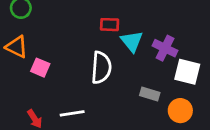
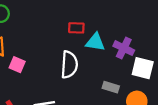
cyan triangle: (132, 41) -> (95, 42), turned -42

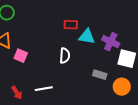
white semicircle: (69, 65) -> (65, 56), size x0.7

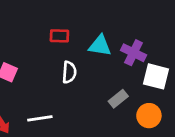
red rectangle: (71, 25) -> (59, 36), moved
gray rectangle: (100, 75) -> (118, 99), turned -56

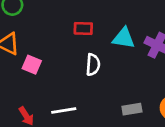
gray rectangle: (118, 99) -> (132, 109), moved, turned 30

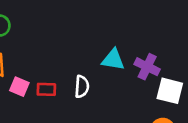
red rectangle: (83, 28) -> (46, 89), moved

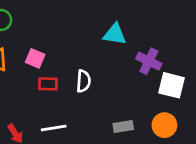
cyan triangle: (113, 60) -> (115, 34), moved
pink square: (19, 87) -> (35, 58), moved

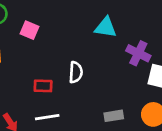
pink square: (35, 58) -> (29, 30), moved
red rectangle: (48, 84) -> (43, 86), moved

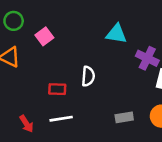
pink square: (29, 30) -> (44, 36), turned 30

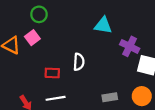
green circle: (14, 21) -> (39, 14), moved
pink square: (44, 36) -> (32, 38), moved

